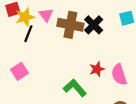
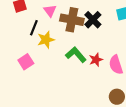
yellow star: (25, 17) -> (46, 40), moved
green L-shape: (75, 88) -> (76, 55), moved

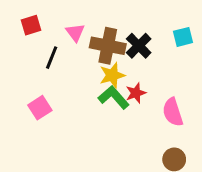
yellow star: (46, 40) -> (112, 75), moved
red star: (96, 60) -> (136, 93), moved

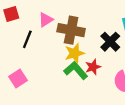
pink triangle: (75, 32) -> (46, 20), turned 35
black cross: (139, 46) -> (110, 42), moved

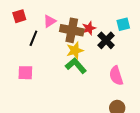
red star: (93, 67) -> (89, 28), moved
pink square: (18, 79) -> (25, 73), turned 35

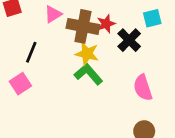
black line: (33, 38) -> (31, 52), moved
yellow star: (75, 50) -> (87, 54), turned 30
pink square: (25, 73) -> (20, 84), turned -35

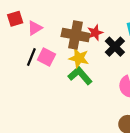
pink triangle: (53, 14) -> (35, 28), moved
pink square: (20, 84) -> (46, 57), moved, turned -30

